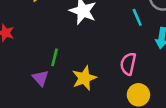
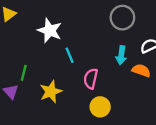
cyan line: (137, 17) -> (70, 55), moved

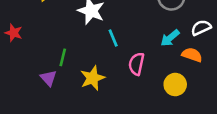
cyan arrow: (121, 55) -> (170, 38), turned 42
yellow circle: (100, 107) -> (175, 85), moved

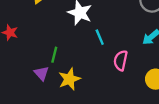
yellow star: (92, 78) -> (69, 79), moved

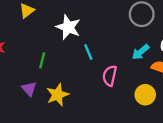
green line: (54, 55) -> (42, 60), moved

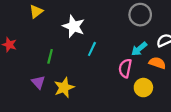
cyan line: (88, 52) -> (92, 49), turned 48
pink semicircle: (110, 76) -> (125, 68), moved

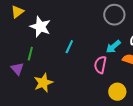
white star: (74, 26) -> (40, 27), moved
purple triangle: (38, 82) -> (17, 69), moved
yellow circle: (143, 88) -> (117, 92), moved

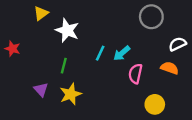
cyan arrow: (113, 47) -> (122, 53), moved
green line: (30, 54) -> (64, 66), moved
purple triangle: (17, 69) -> (41, 90), moved

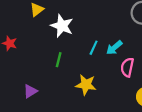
purple triangle: (41, 90) -> (30, 91), moved, turned 40
yellow star: (71, 94) -> (86, 85), moved, turned 30

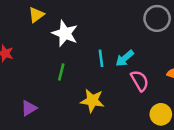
cyan line: (94, 48) -> (101, 58), turned -32
pink semicircle: (127, 67) -> (140, 81), turned 138

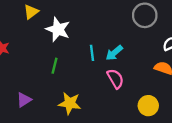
pink semicircle: (140, 81) -> (115, 79), moved
yellow star: (92, 101) -> (70, 103), moved

